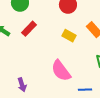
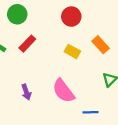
purple arrow: (22, 85) -> (26, 92), moved

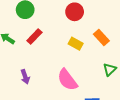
purple arrow: (26, 92) -> (25, 77), moved

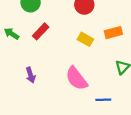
orange rectangle: (101, 38) -> (113, 33), turned -63

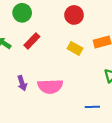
pink semicircle: (76, 78) -> (50, 86), moved, turned -55

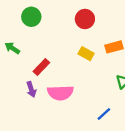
red rectangle: (32, 41) -> (41, 67), moved
blue line: (92, 107) -> (104, 114), turned -40

